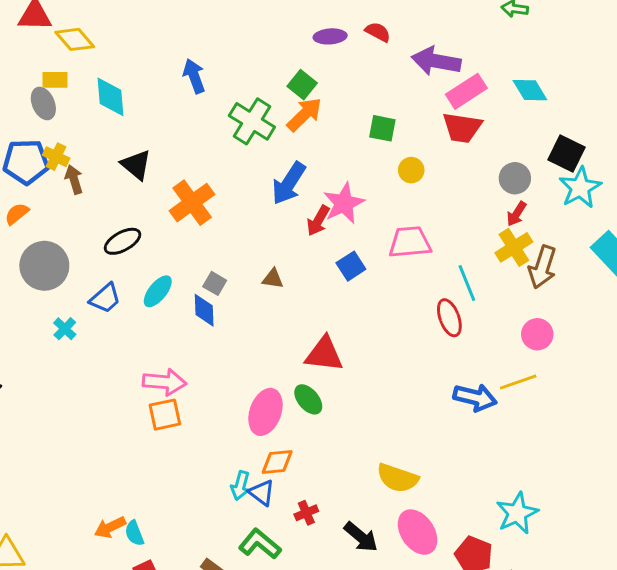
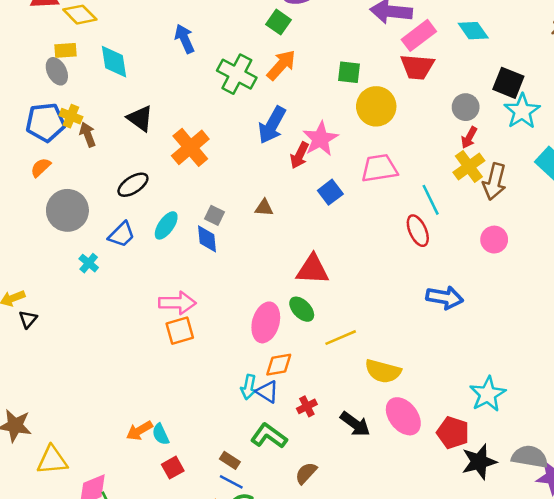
green square: (302, 85) -> (278, 22), moved
yellow circle: (411, 170) -> (376, 106), size x1.8
yellow line: (518, 382) -> (341, 338), moved

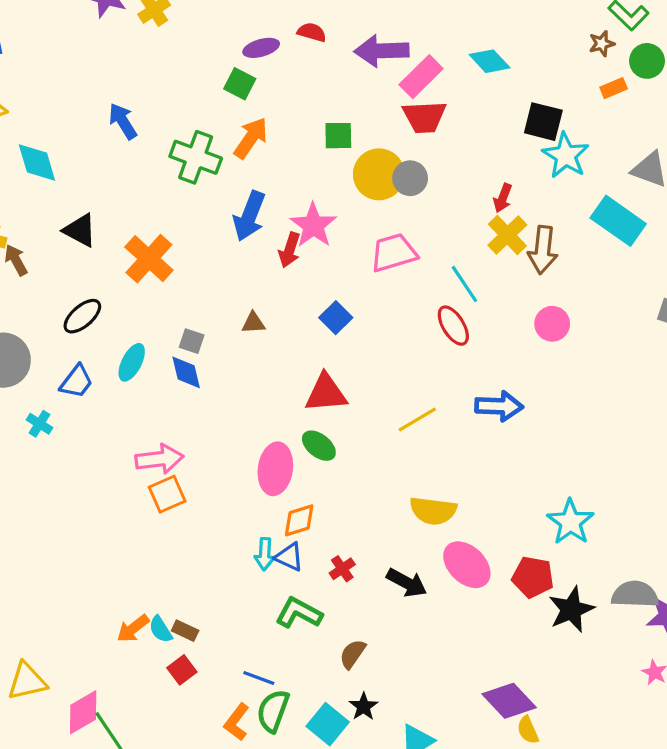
gray circle: (466, 107) -> (410, 178), moved
blue square: (330, 192) -> (336, 318), moved
yellow line: (341, 338) -> (417, 420), moved
brown rectangle: (230, 460) -> (185, 631), moved

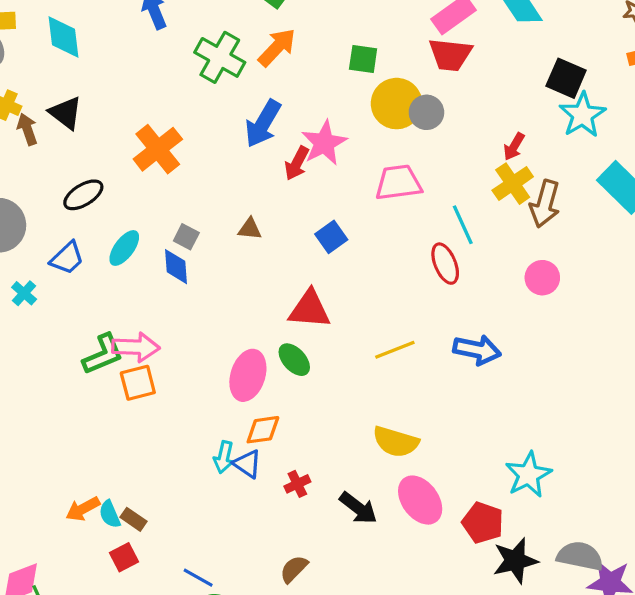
black triangle: (80, 230) -> (66, 113), moved
green L-shape: (299, 613) -> (103, 354), moved, turned 120

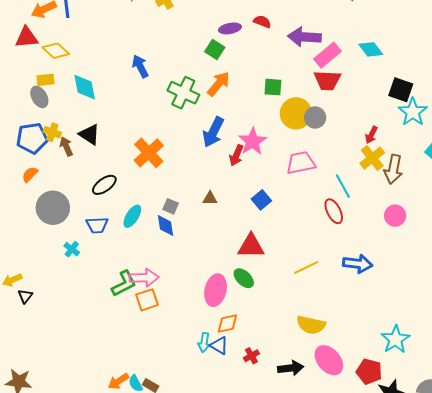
blue trapezoid: (67, 258) -> (97, 225), turned 45
black arrow: (358, 508) -> (291, 368), turned -40

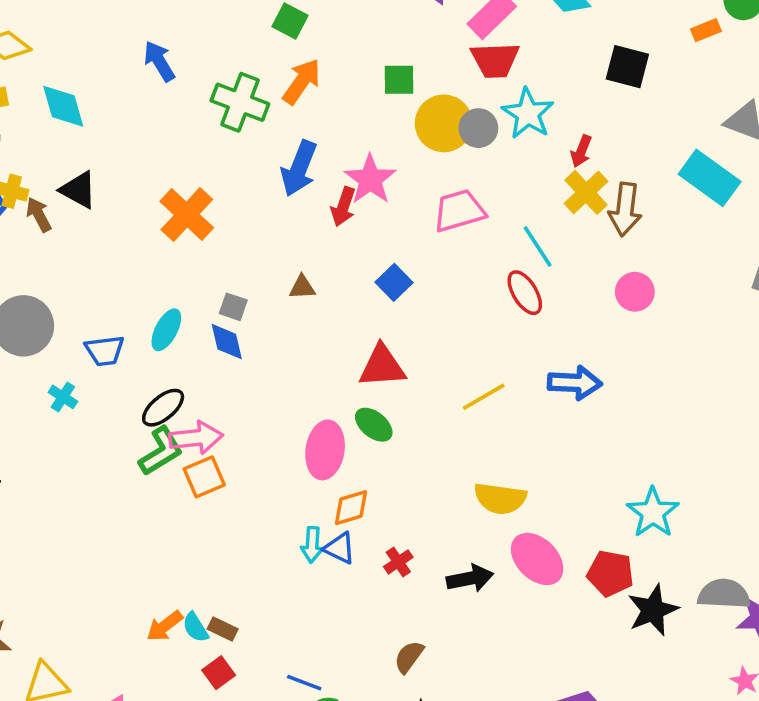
cyan star: (413, 112) -> (528, 114), moved
black ellipse: (104, 185) -> (163, 408), moved

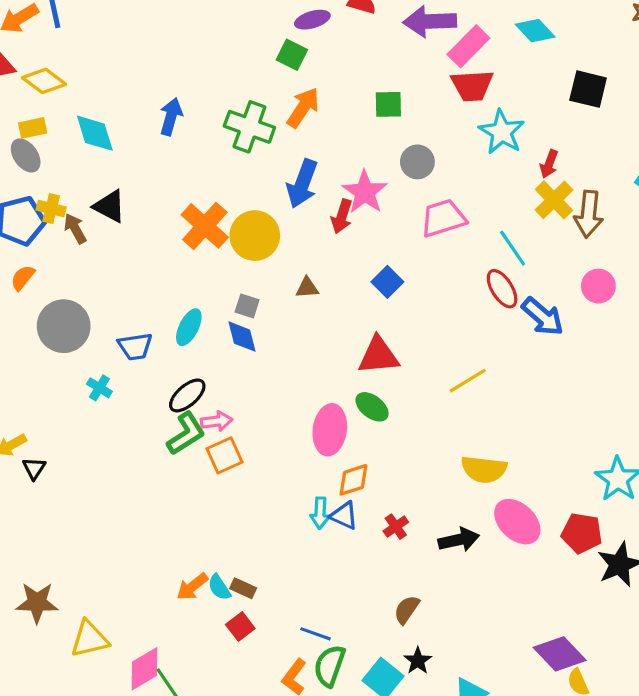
blue arrow: (159, 61) -> (171, 117), moved, turned 48
yellow circle: (444, 123) -> (255, 236), moved
gray circle: (478, 128) -> (417, 162), moved
blue arrow: (575, 383) -> (543, 317), moved, turned 39
pink arrow: (196, 438) -> (217, 421), size x0.7

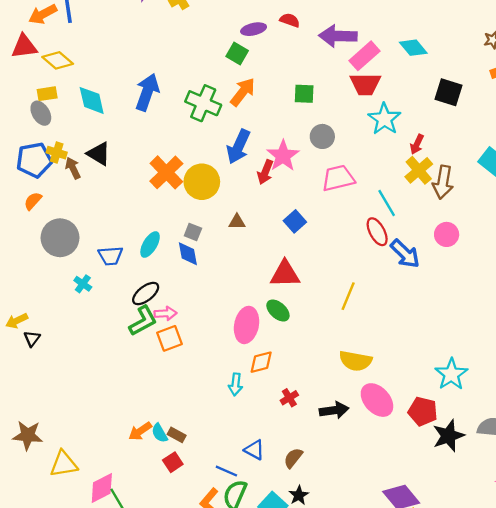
blue arrow: (171, 117) -> (147, 92), size x1.4
yellow line: (468, 381) -> (348, 296), turned -40
blue triangle: (344, 516) -> (254, 450), moved

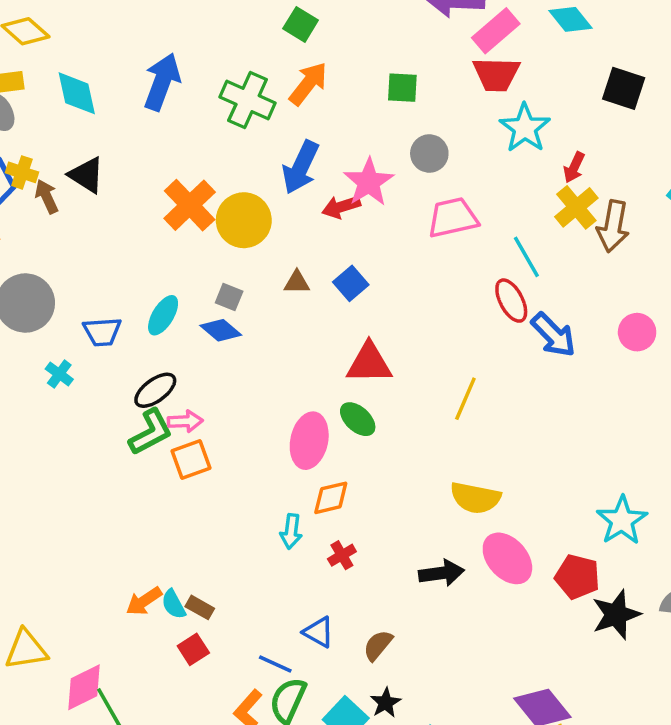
red arrow: (265, 172) -> (341, 207), turned 50
blue square: (295, 221) -> (351, 283), moved
pink circle: (447, 234) -> (637, 332), moved
blue diamond: (188, 254) -> (221, 330), turned -40
red cross: (289, 398) -> (342, 555), moved

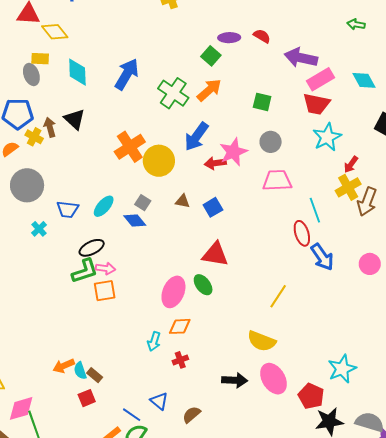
yellow cross: (22, 172) -> (34, 137), moved
yellow line: (465, 399) -> (278, 296), moved

